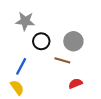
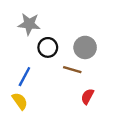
red semicircle: (75, 84) -> (87, 96), turned -40

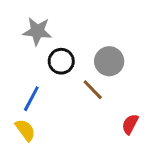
brown line: (72, 70) -> (93, 90), turned 30
red semicircle: (87, 96) -> (130, 124), moved

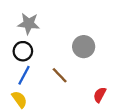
black circle: (61, 61) -> (23, 51), moved
brown line: (93, 90) -> (60, 75), moved

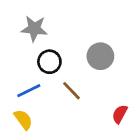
black circle: (23, 51) -> (49, 62), moved
blue line: (24, 75) -> (29, 91), turned 36

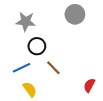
gray circle: (100, 56) -> (75, 14), moved
yellow semicircle: (23, 120) -> (30, 89), moved

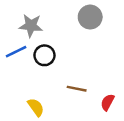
blue line: (21, 68) -> (16, 52), moved
brown line: (53, 68) -> (77, 89), moved, turned -35

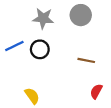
gray star: (31, 26) -> (43, 18), moved
brown line: (77, 89) -> (86, 60), moved

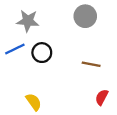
gray star: (43, 18) -> (28, 21), moved

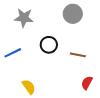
blue line: (15, 49) -> (13, 53), moved
black circle: (42, 53) -> (49, 45), moved

